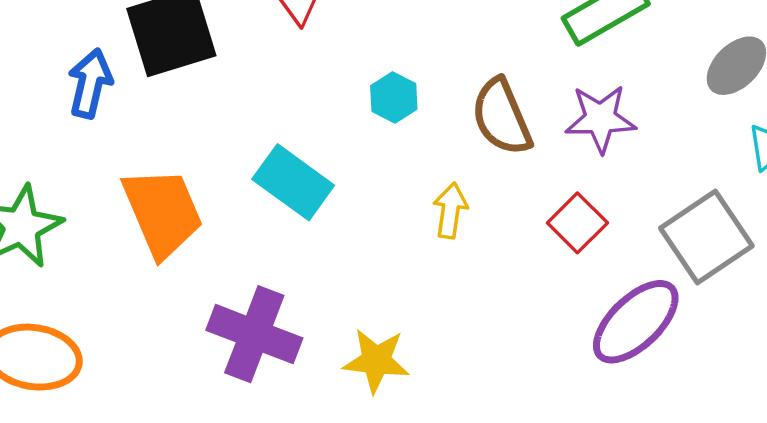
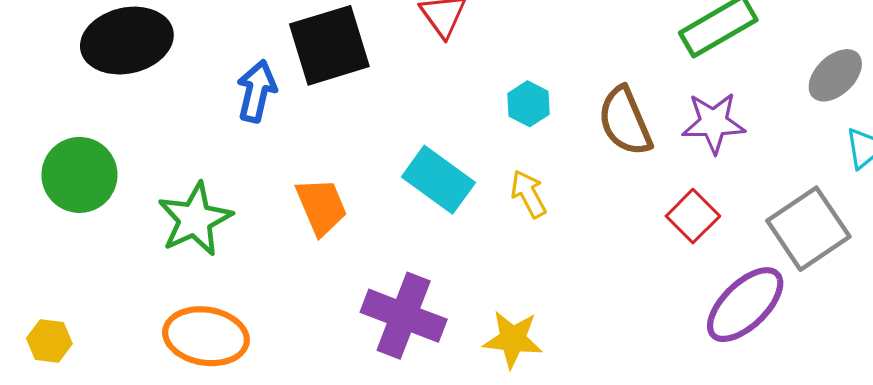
yellow arrow: (450, 211) -> (529, 194), moved, turned -36
orange trapezoid: (163, 212) -> (321, 207), size x0.7

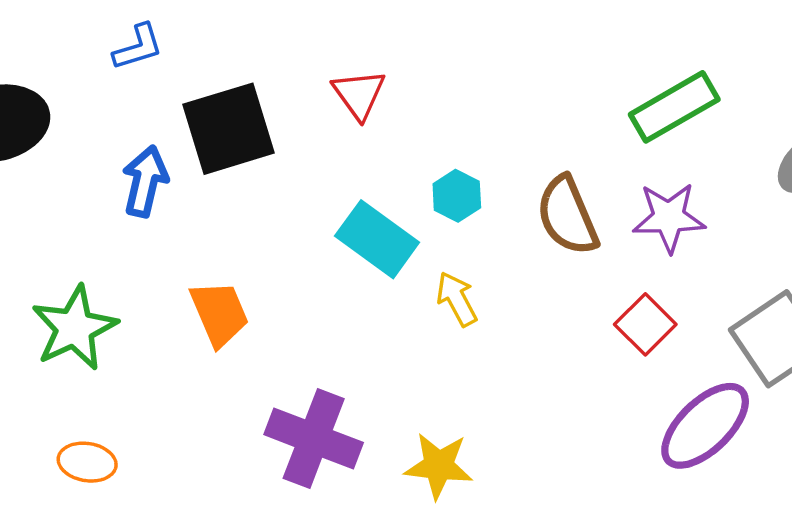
cyan rectangle: (438, 180) -> (377, 239), moved
orange ellipse: (206, 336) -> (87, 462), size x0.6

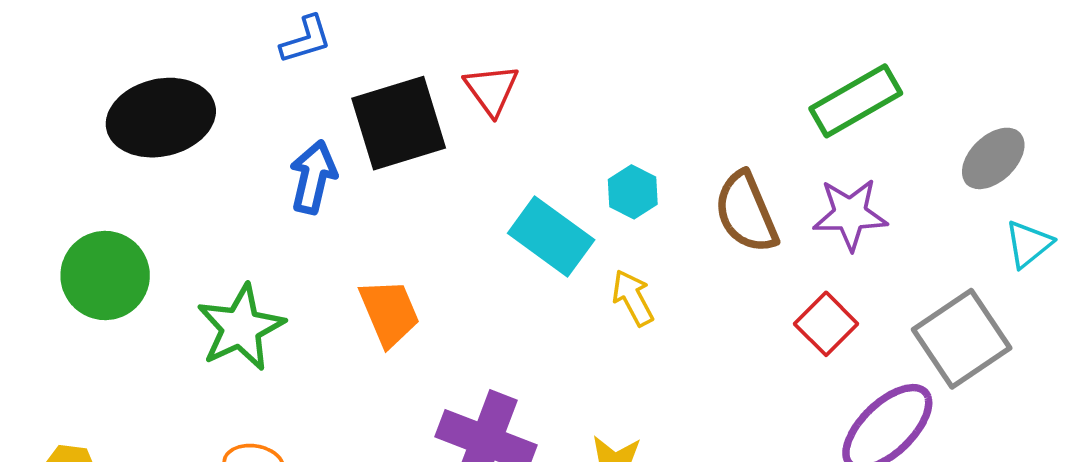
red triangle: (359, 94) -> (492, 90), moved

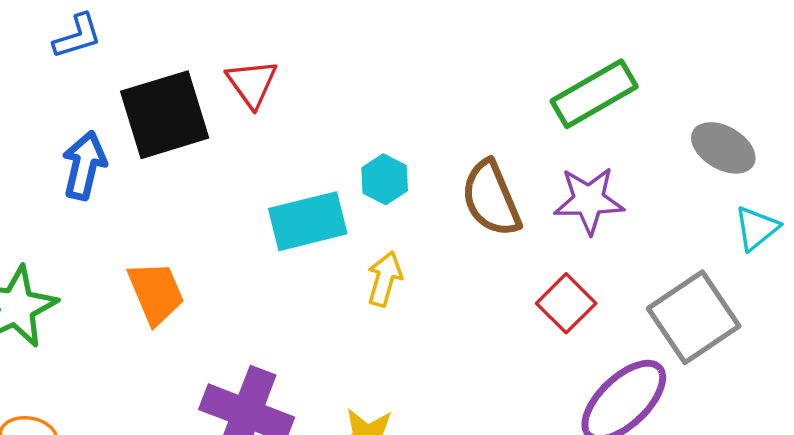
gray ellipse: (993, 158) -> (723, 148), turned 74
cyan rectangle: (551, 236) -> (308, 221), turned -50
yellow arrow: (633, 298) -> (385, 279), turned 44

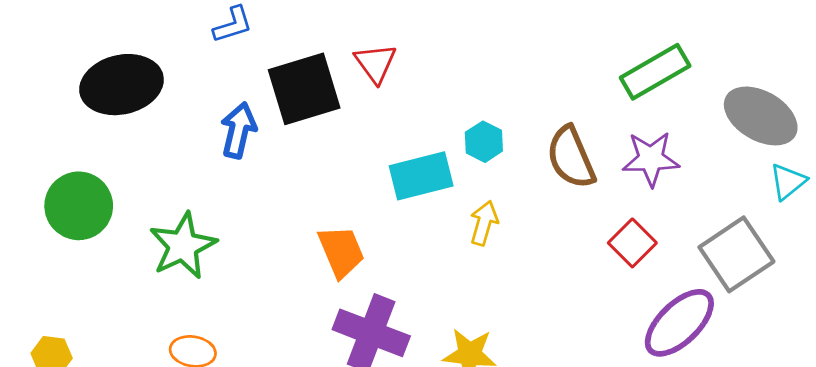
gray ellipse: (723, 148) -> (761, 116), size x1.4
orange trapezoid: (156, 293) -> (341, 252), moved

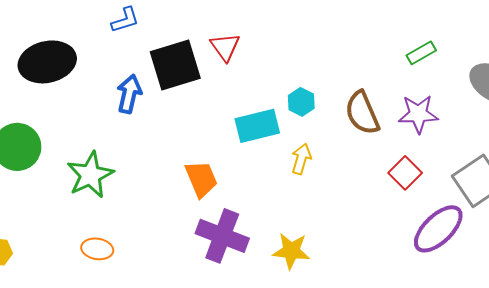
green rectangle: (655, 72) -> (421, 53), size x0.6

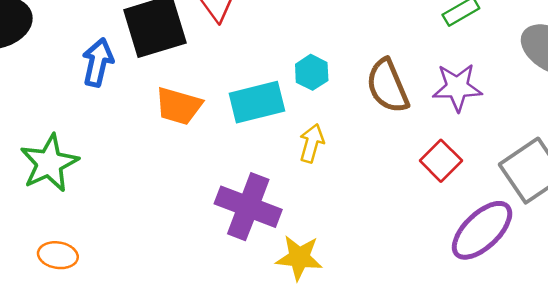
orange trapezoid: (201, 179) -> (179, 106), moved, turned 129
purple cross: (222, 236) -> (248, 207), moved

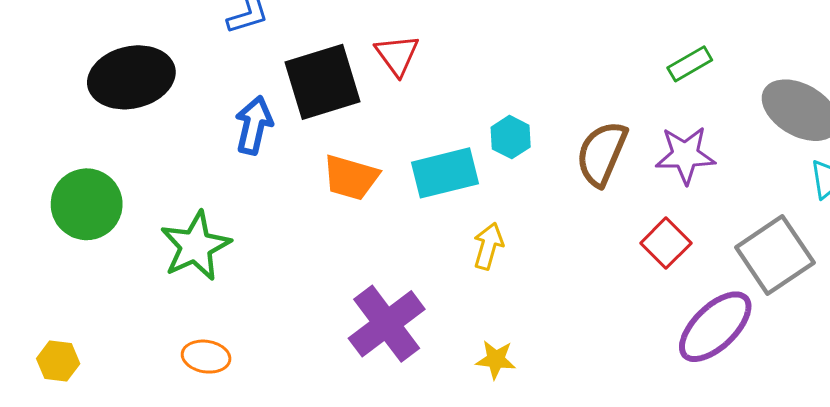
brown semicircle: (388, 86) -> (602, 154), turned 46
yellow arrow: (312, 143) -> (488, 246), moved
purple cross: (248, 207) -> (387, 324), moved, turned 32
yellow star: (299, 258) -> (496, 360), size x0.7

